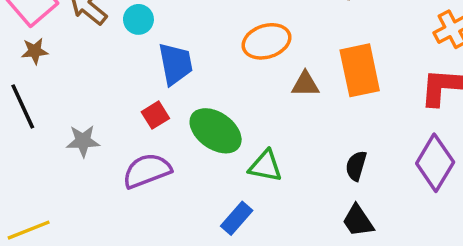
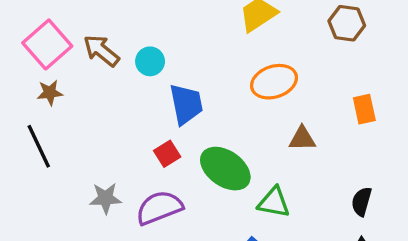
orange rectangle: (360, 70) -> (364, 109), size x0.6
brown triangle: (305, 84) -> (302, 139), moved
gray star: (83, 141) -> (105, 198), moved

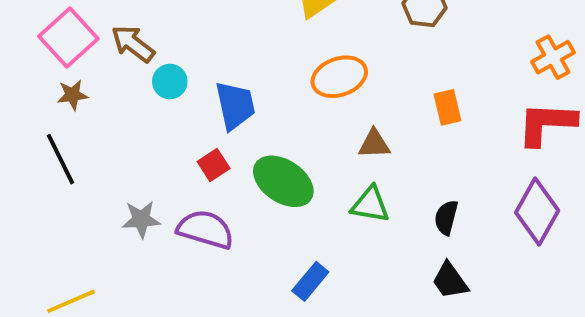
cyan circle: (150, 61) -> (170, 82), moved
green triangle: (274, 202) -> (370, 205), moved
purple semicircle: (159, 208) -> (205, 229), turned 39

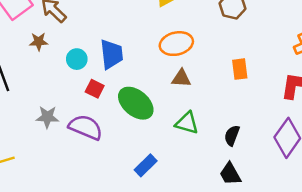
cyan circle: (170, 82) -> (77, 59), moved
brown star: (73, 95) -> (39, 42), moved
brown triangle: (374, 144) -> (181, 78), moved
red square: (214, 165) -> (95, 89), turned -36

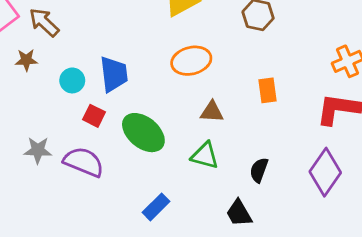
brown triangle: (181, 78) -> (212, 112), moved
black trapezoid: (230, 174) -> (239, 213), moved

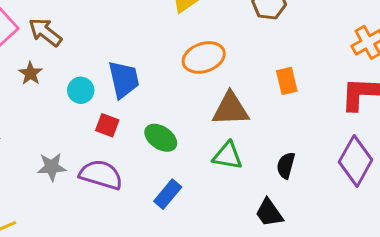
brown star: (26, 60) -> (30, 73), turned -30
brown triangle: (212, 112) -> (231, 109), size x1.5
green ellipse: (143, 133) -> (161, 138), size x0.7
blue rectangle: (156, 207) -> (168, 194), moved

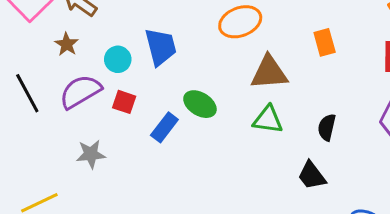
red square: (107, 125) -> (124, 102), moved
gray star: (52, 167) -> (91, 154), moved
purple semicircle: (101, 175) -> (80, 92), moved, turned -45
blue rectangle: (168, 194) -> (164, 127), moved

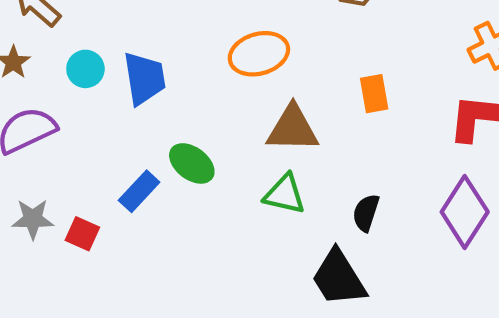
cyan circle: (118, 59) -> (85, 69), moved
red square: (124, 102) -> (82, 234), moved
black trapezoid: (312, 175) -> (339, 278), size x1.4

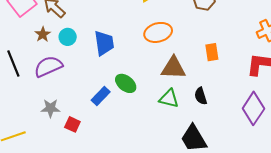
cyan circle: (85, 69) -> (68, 37), moved
black semicircle: (366, 213) -> (201, 96), moved, turned -36
red square: (82, 234) -> (72, 124), moved

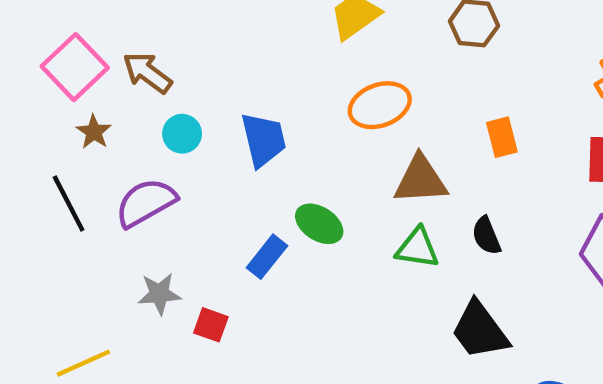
brown star: (43, 34) -> (94, 132), moved

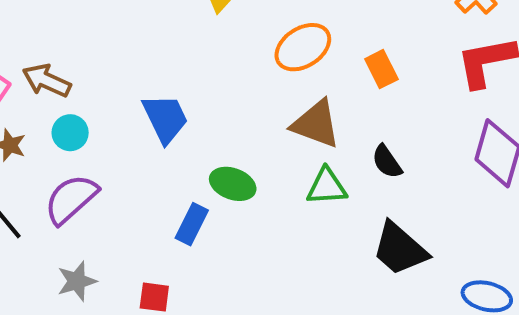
orange ellipse: (380, 105) -> (303, 47), moved
cyan circle: (182, 134) -> (70, 133), moved
brown triangle: (420, 180) -> (316, 124), turned 36
gray star: (159, 294) -> (77, 281), moved

